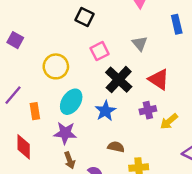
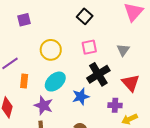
purple square: (15, 40) -> (24, 20), turned 32

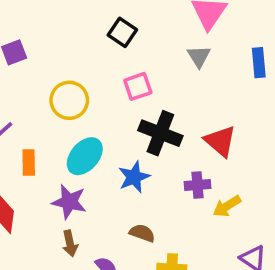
gray triangle: (123, 50) -> (199, 56), moved
black cross: (98, 74) -> (160, 133), turned -30

